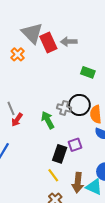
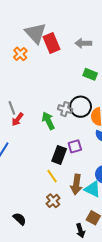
gray arrow: (69, 42) -> (83, 43), moved

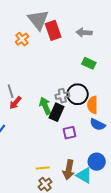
gray cross: (65, 109) -> (62, 96), turned -32
black rectangle: (59, 155) -> (57, 112), moved
yellow line: (52, 176) -> (43, 168), moved, turned -64

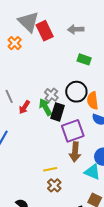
gray cross: (62, 96) -> (51, 95), moved, turned -32
red arrow: (15, 103) -> (24, 107), moved
purple square: (70, 133) -> (73, 131), size x1.6
brown arrow: (69, 170) -> (75, 152), moved

